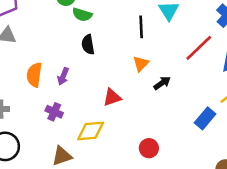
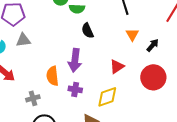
orange semicircle: (34, 75) -> (53, 76), moved
purple arrow: (63, 76) -> (75, 60), size x1.6
red circle: (149, 148) -> (153, 77), moved, size x1.6

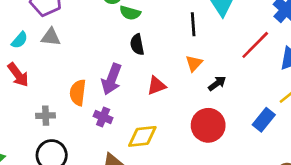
red triangle: (117, 66) -> (156, 86), moved

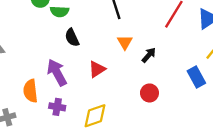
purple arrow: (112, 79) -> (57, 72), turned 144
blue rectangle: (264, 120) -> (196, 77), turned -54
red circle: (208, 125) -> (149, 93), size x0.6

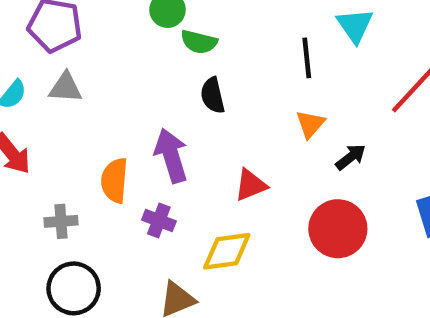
red triangle: (97, 69) -> (251, 185), moved
red circle: (149, 93) -> (338, 229), size x1.6

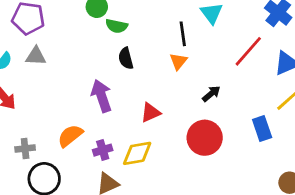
orange triangle: (310, 124) -> (178, 61), moved
orange semicircle: (115, 180) -> (70, 136), moved, turned 48
gray cross: (61, 221) -> (25, 148), moved
purple cross: (159, 221) -> (103, 150), moved, turned -36

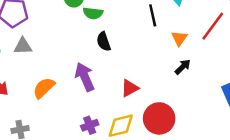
orange triangle: (178, 61) -> (179, 38), moved
orange semicircle: (70, 136) -> (44, 88), moved
red circle: (205, 138) -> (159, 118), moved

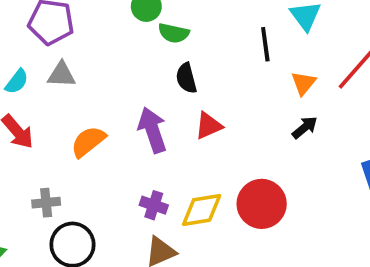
red triangle: (130, 88) -> (209, 126), moved
purple cross: (90, 125) -> (154, 205), turned 35

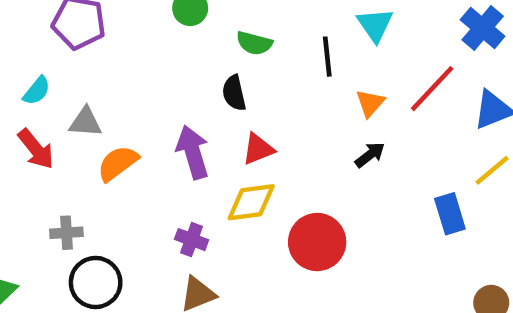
green semicircle: (174, 33) -> (254, 43), moved
gray triangle: (61, 75) -> (85, 122), moved
yellow diamond: (202, 210) -> (251, 202), moved

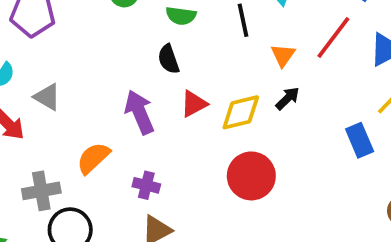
gray triangle: (85, 122) -> (47, 97), turned 32
orange semicircle: (118, 163) -> (93, 158), moved
yellow diamond: (251, 202) -> (241, 112), moved
gray cross: (66, 233) -> (41, 191), size x1.4

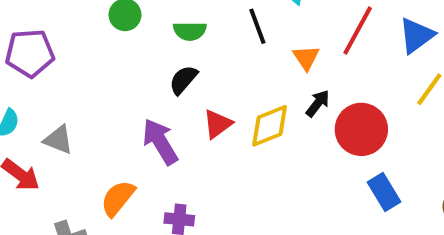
black semicircle: (169, 59) -> (183, 80), turned 68
blue rectangle: (360, 140) -> (384, 192), moved
red circle: (251, 176) -> (361, 129), moved

